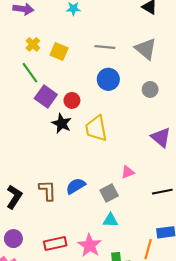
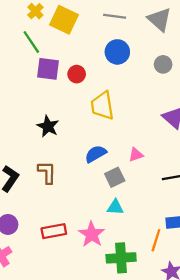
yellow square: (59, 51) -> (64, 20), size x1.4
purple square: (46, 96) -> (48, 69), turned -30
black star: (62, 123) -> (48, 126), moved
blue semicircle: (76, 186) -> (96, 154), moved

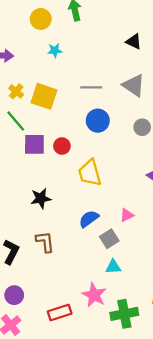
black star: (48, 126) -> (41, 198), turned -30
red rectangle: (54, 231) -> (60, 313), moved

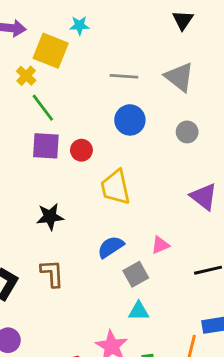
black triangle: (134, 42) -> (183, 20), turned 35
yellow square: (44, 96) -> (51, 51), moved
green line: (16, 121) -> (43, 108), moved

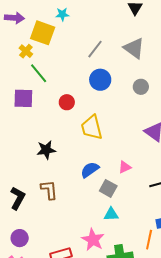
gray line: (124, 76) -> (95, 49), turned -54
purple square: (46, 146) -> (23, 98), moved
gray square: (136, 274) -> (108, 188), turned -30

